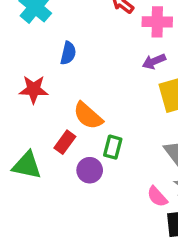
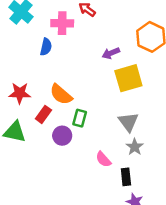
pink cross: (157, 22) -> (62, 23), moved
red star: (34, 89) -> (20, 93), moved
pink semicircle: (157, 197) -> (103, 159), moved

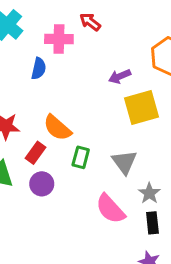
gray triangle: (128, 122) -> (124, 162), moved
purple circle: (62, 136) -> (42, 184), moved
pink semicircle: (103, 159) -> (110, 209), size x1.5
black rectangle: (126, 177) -> (152, 223), moved

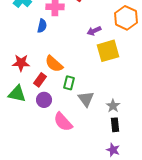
gray triangle: (124, 162) -> (86, 99), moved
pink semicircle: (110, 209) -> (63, 122), moved

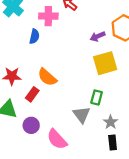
purple arrow: (94, 31) -> (98, 36), moved
green rectangle: (69, 83) -> (97, 98), moved
purple circle: (44, 100) -> (31, 125), moved

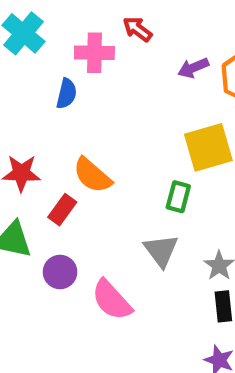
purple arrow: (98, 36) -> (193, 68), moved
green rectangle: (97, 98) -> (178, 197), moved

